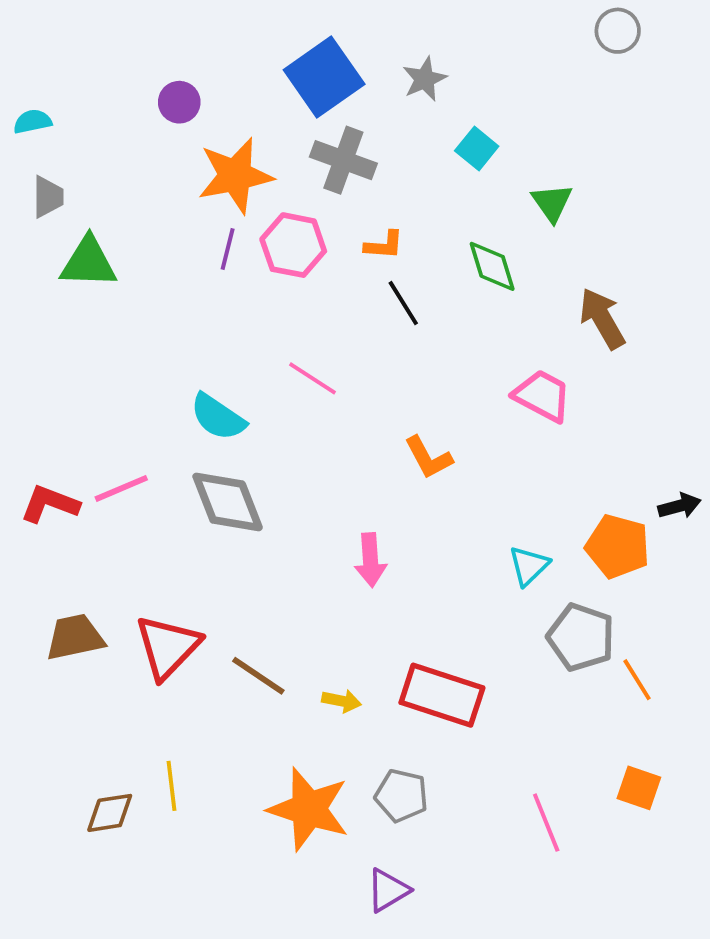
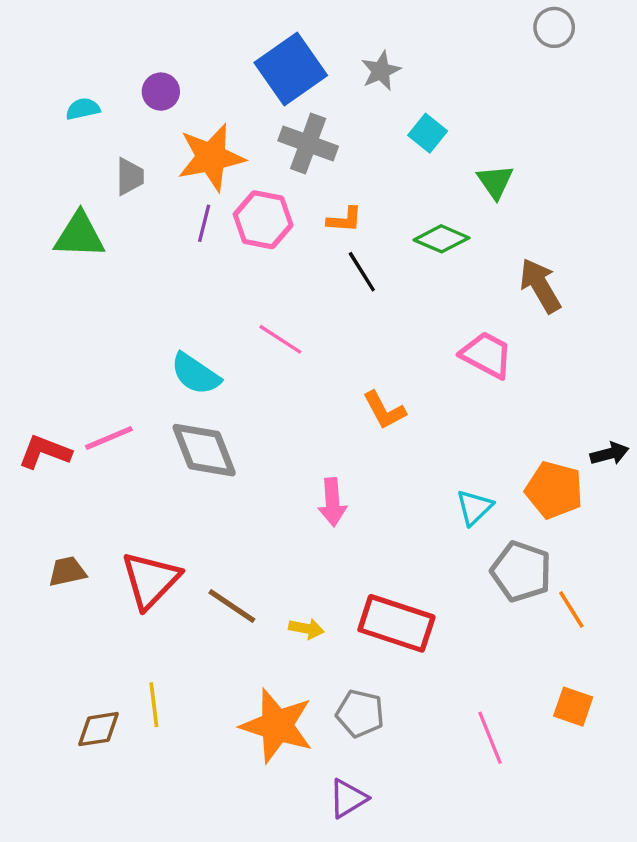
cyan semicircle: (32, 122) -> (83, 109), moved
gray trapezoid: (48, 197) -> (130, 176), moved
green diamond: (492, 266) -> (442, 239), turned -50
brown trapezoid: (75, 637) -> (67, 571), size x0.7

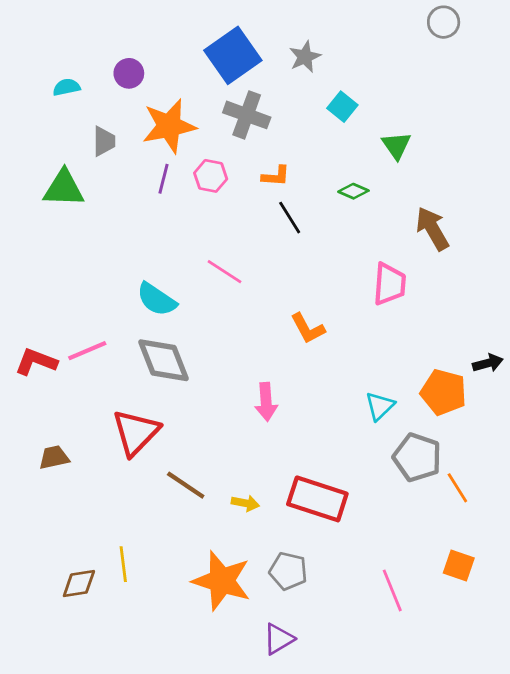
pink hexagon: (263, 220) -> (211, 176), size x0.7
green diamond: (442, 239) -> (353, 191), size x0.7
pink trapezoid: (487, 355) -> (389, 284), turned 66
red triangle: (150, 580) -> (136, 432), moved

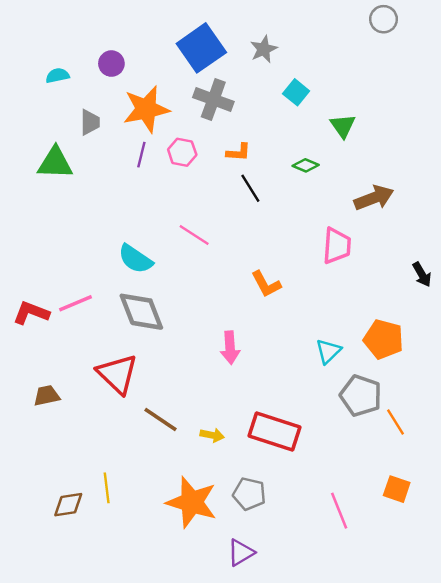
brown arrow: (432, 229) -> (374, 198), turned 99
black arrow: (488, 363) -> (422, 275), moved, turned 75
red triangle: (136, 432) -> (117, 374), turned -30

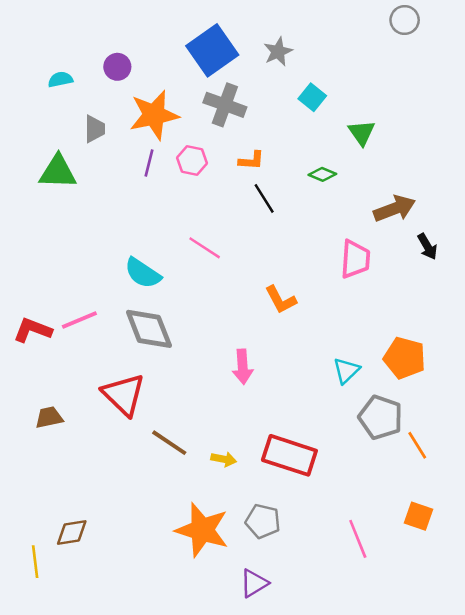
black arrow: (422, 275) -> (427, 247), moved
yellow line: (107, 488) -> (35, 562), moved

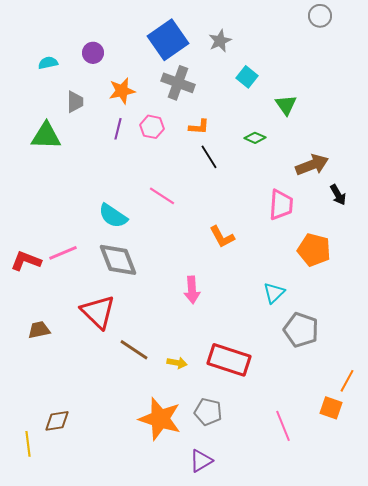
orange star: (154, 115) -> (122, 91), size x0.7
orange pentagon: (405, 358) -> (314, 250), moved
orange line: (417, 445) -> (347, 381), moved, turned 60

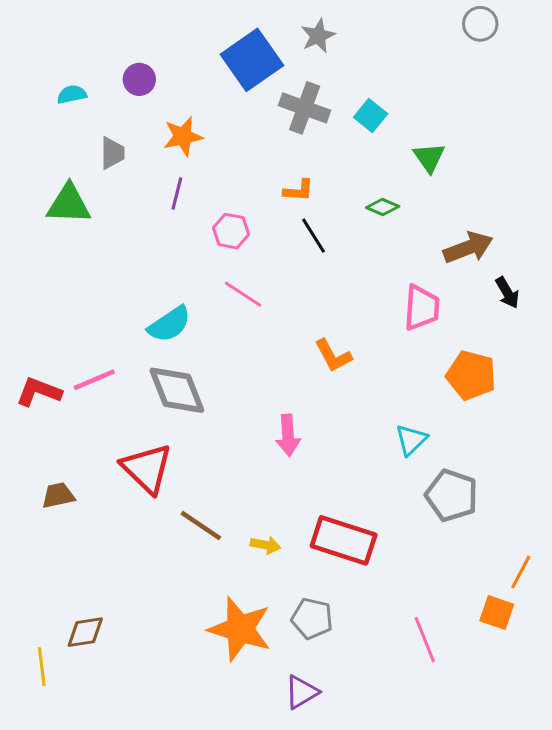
gray star: (220, 41) -> (318, 36), moved
gray cross: (178, 83) -> (305, 108), moved
pink hexagon: (152, 127) -> (231, 231), moved
cyan semicircle: (113, 216) -> (169, 324), turned -68

